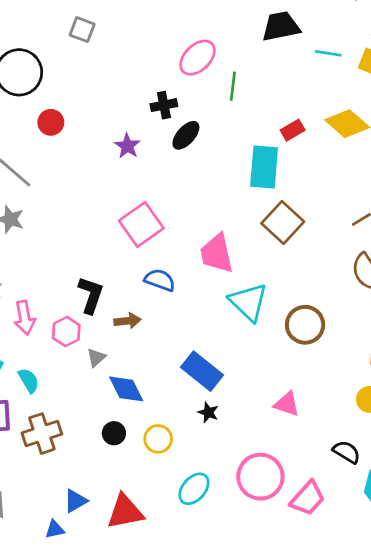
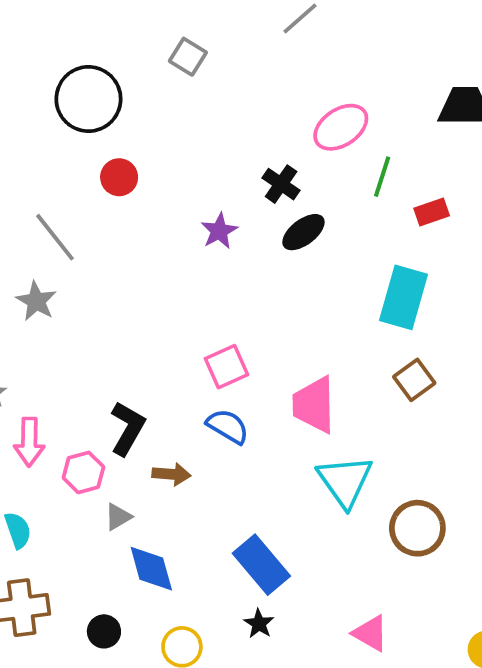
black cross: (164, 105) -> (281, 184), turned 35
red rectangle: (293, 130) -> (432, 212), moved
brown square: (283, 223) -> (414, 380), size x0.7
pink square: (141, 224) -> (226, 367), moved, size x0.7
black circle: (114, 433) -> (104, 631), moved

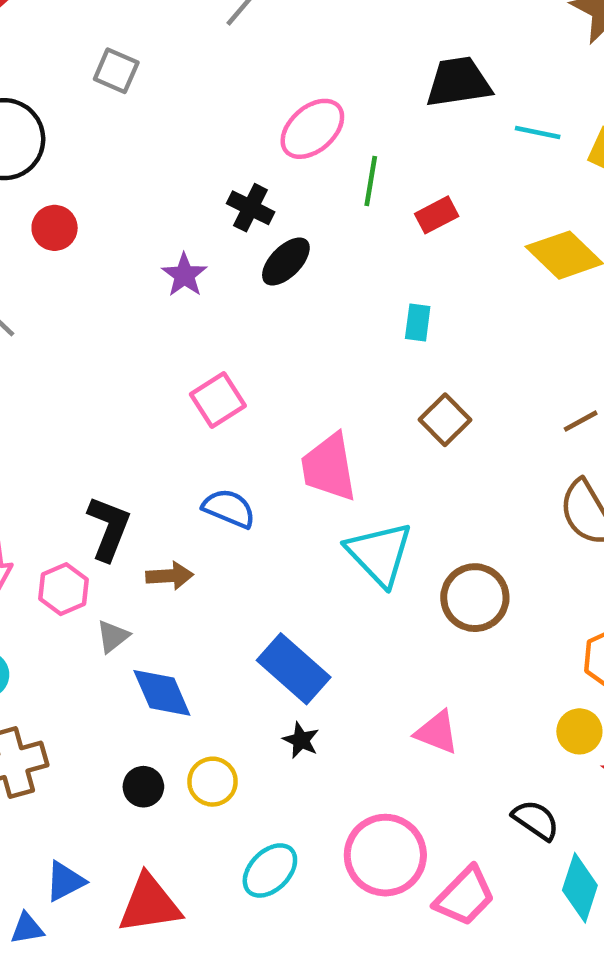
cyan rectangle: (404, 297) -> (418, 322), size x0.5
pink square: (226, 367) -> (218, 400), moved
black circle: (104, 631) -> (143, 787), moved

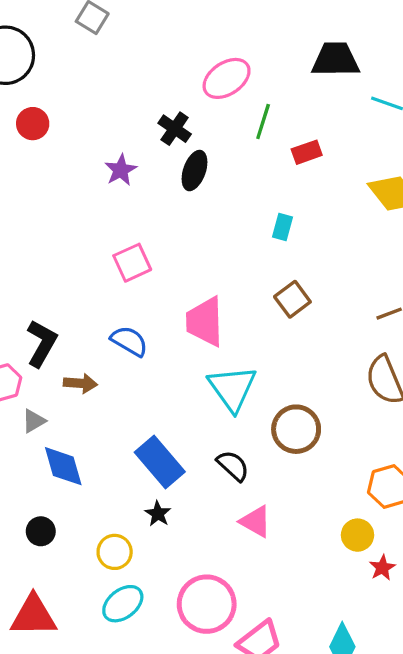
black ellipse: (286, 262) -> (195, 171), turned -33
yellow circle: (212, 782) -> (115, 552), moved
black semicircle: (536, 820) -> (233, 466), moved

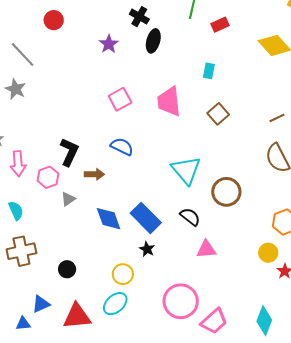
pink trapezoid: (205, 322) -> (169, 101), moved
blue diamond: (63, 466) -> (109, 219), moved
pink triangle: (256, 522) -> (206, 249), turned -30
black circle: (41, 531) -> (67, 269), moved
cyan ellipse: (123, 604) -> (115, 304), moved

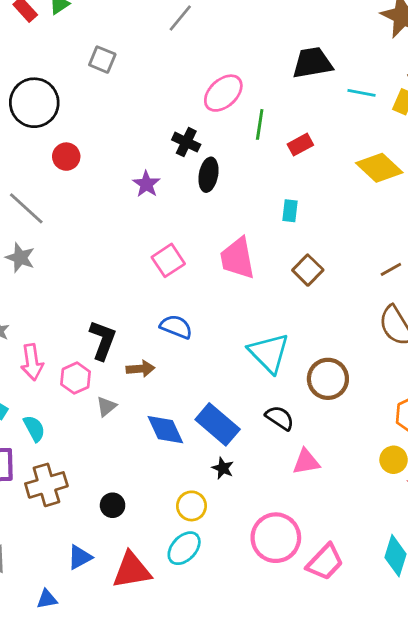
blue triangle: (23, 324) -> (47, 599), moved

